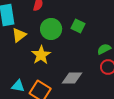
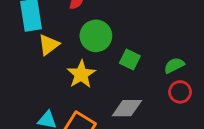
green square: (78, 26) -> (130, 59), moved

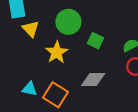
yellow triangle: (49, 45) -> (31, 29), turned -36

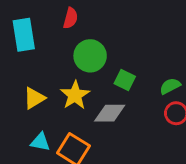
yellow triangle: (31, 29) -> (34, 98), moved, turned 42
gray diamond: (93, 79) -> (110, 113), moved

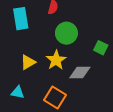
green square: (125, 80) -> (101, 48), moved
cyan triangle: (40, 142) -> (18, 92), moved

